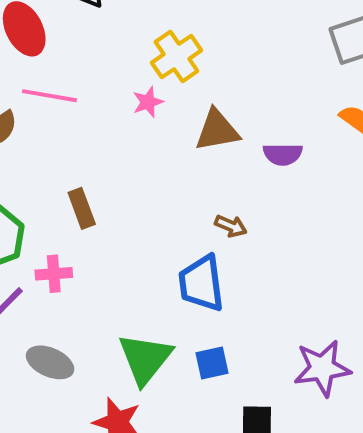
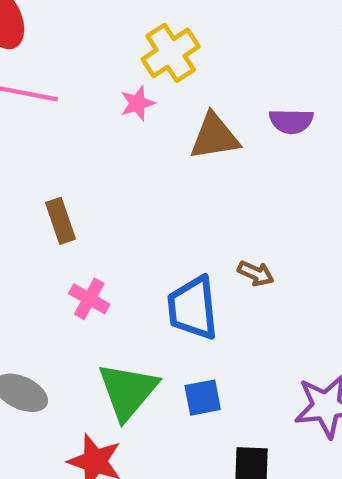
purple semicircle: (283, 154) -> (291, 121), moved
brown arrow: (231, 226) -> (256, 273), moved
pink cross: (54, 274) -> (89, 299), moved, turned 32

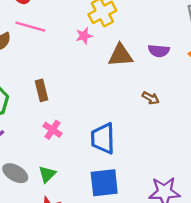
brown arrow: (256, 273) -> (151, 98), moved
green triangle: (128, 391) -> (47, 174), moved, size x0.6
blue square: (203, 398) -> (104, 183), size x1.6

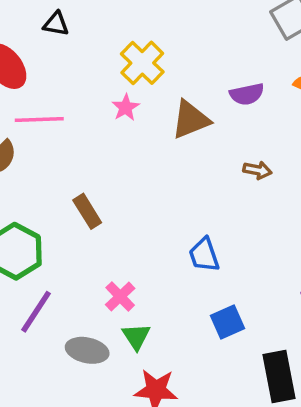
pink cross: (52, 130) -> (120, 296), moved, turned 30
blue trapezoid: (103, 138) -> (204, 255), size x0.7
blue square: (104, 183) -> (227, 322), size x0.7

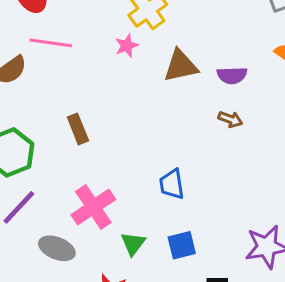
purple semicircle: (247, 94) -> (232, 75), moved
pink cross: (120, 296) -> (93, 207), size x1.6
green triangle: (136, 336) -> (133, 243), moved

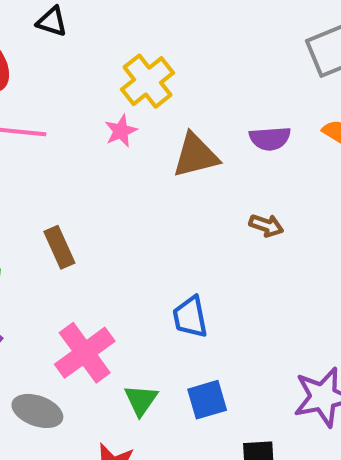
purple semicircle: (232, 75) -> (270, 138), moved

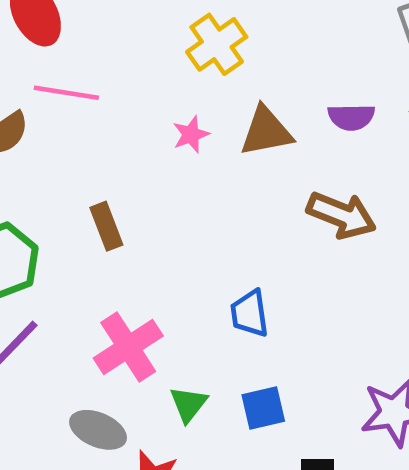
pink star: (121, 131) -> (191, 134), moved
brown arrow: (266, 225) -> (341, 215), size x1.8
gray ellipse: (37, 411) -> (98, 430), moved

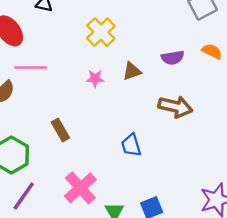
brown triangle: (266, 131) -> (132, 71), size x0.7
pink star: (191, 134) -> (95, 78), turned 30
blue trapezoid: (250, 313) -> (131, 145), moved

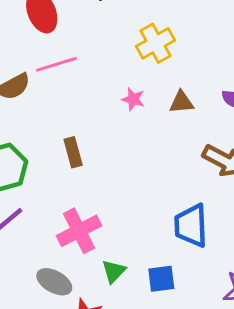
pink line: (31, 67) -> (56, 64), turned -32
blue trapezoid: (131, 145) -> (191, 226), moved, size x1.4

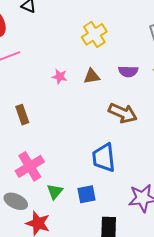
yellow cross: (156, 43) -> (94, 34), moved

